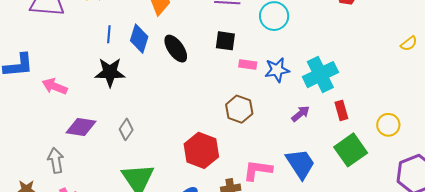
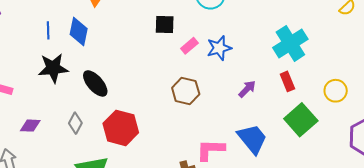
black ellipse: (176, 49) -> (95, 83), moved
pink rectangle: (248, 65) -> (189, 46), turned -42
cyan cross: (320, 75) -> (290, 43), moved
purple diamond: (81, 127) -> (30, 126), size x0.7
red hexagon: (201, 150) -> (121, 128), moved

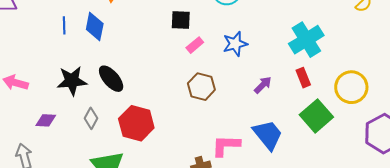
pink rectangle: (189, 46) -> (195, 45), moved
black star: (53, 68) -> (72, 81), moved
yellow circle: (336, 91) -> (351, 87), size x1.4

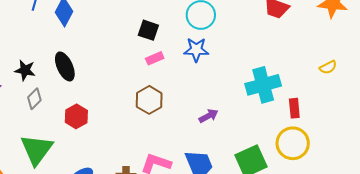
blue star: (235, 44) -> (196, 50), moved
red rectangle: (303, 78) -> (294, 108), moved
black star: (72, 81) -> (25, 70), moved, size x0.7
red hexagon: (136, 123) -> (76, 116), size x0.7

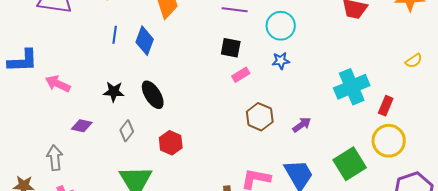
blue star: (196, 50) -> (281, 61), size x0.7
black star: (25, 70) -> (114, 92), moved
brown hexagon: (149, 100) -> (260, 117), moved
red rectangle: (294, 108) -> (386, 106), turned 36

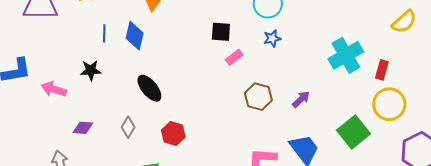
yellow semicircle: (414, 61) -> (404, 22), size x1.5
black star: (114, 92) -> (91, 70), moved

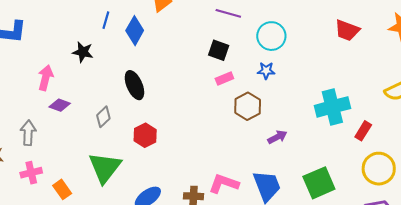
pink arrow: (54, 89) -> (46, 78), moved, turned 70
brown hexagon: (258, 97) -> (248, 106), moved
yellow circle: (389, 104) -> (379, 169), moved

